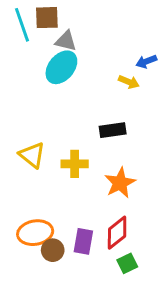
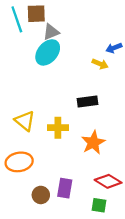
gray triangle: (66, 41) -> (51, 32), turned -36
orange ellipse: (35, 233) -> (19, 162), moved
red diamond: (117, 233) -> (108, 181), moved, turned 70
green square: (127, 263) -> (99, 205), turned 35

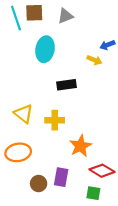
gray triangle: (51, 32) -> (65, 16), moved
cyan ellipse: (48, 52) -> (45, 49), turned -30
black rectangle: (88, 101) -> (66, 85), moved
orange star: (93, 143) -> (80, 146), moved

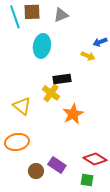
yellow cross: (55, 120) -> (51, 93), moved, turned 36
orange star: (80, 146) -> (73, 114), moved
purple rectangle: (61, 177) -> (57, 165), turned -66

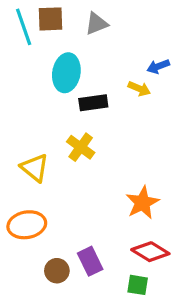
black rectangle: (62, 79) -> (93, 103), moved
orange star: (73, 114) -> (142, 203), moved
purple rectangle: (57, 165) -> (90, 261), turned 30

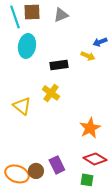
cyan ellipse: (66, 73) -> (27, 46), moved
orange ellipse: (27, 225) -> (17, 174), moved, turned 30

